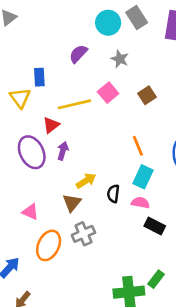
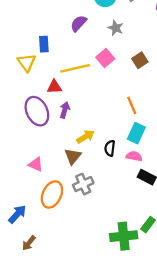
red triangle: (51, 125) -> (54, 87), turned 35

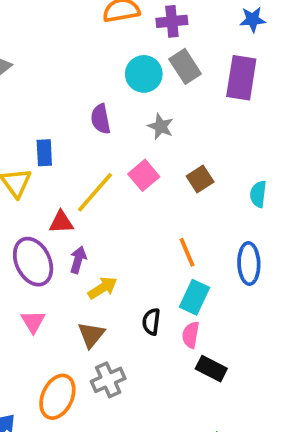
purple semicircle: (79, 23) -> (101, 119), turned -54
yellow line: (75, 68) -> (95, 192), turned -36
yellow arrow: (86, 137) -> (102, 288), moved
pink semicircle: (134, 156) -> (191, 335), turned -91
pink triangle: (36, 164) -> (33, 322), moved, turned 35

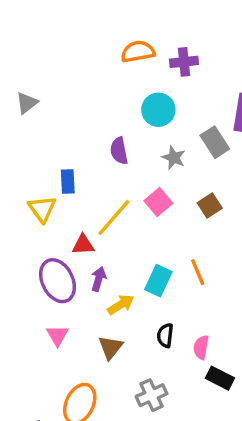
gray rectangle: (185, 66) -> (215, 142), moved
cyan rectangle: (194, 297) -> (158, 281), moved
gray cross: (108, 380) -> (152, 395), moved

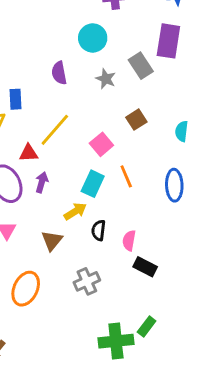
pink square: (158, 202) -> (101, 144), moved
yellow arrow: (121, 305) -> (75, 211), moved

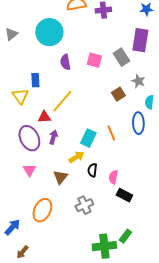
cyan circle: (93, 38) -> (49, 32), moved, size x1.4
gray star: (106, 79) -> (138, 81), moved
pink square: (101, 144) -> (94, 60), moved, turned -35
blue ellipse: (174, 185) -> (138, 123), moved

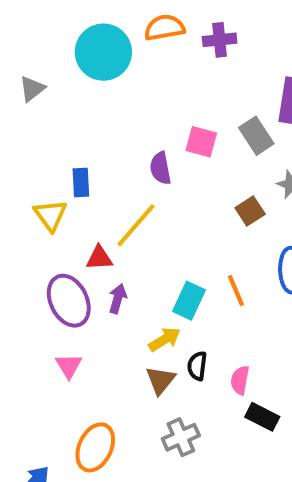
cyan circle: (49, 32) -> (103, 52), moved
purple semicircle: (65, 62) -> (160, 168), moved
brown triangle: (60, 177) -> (160, 380), moved

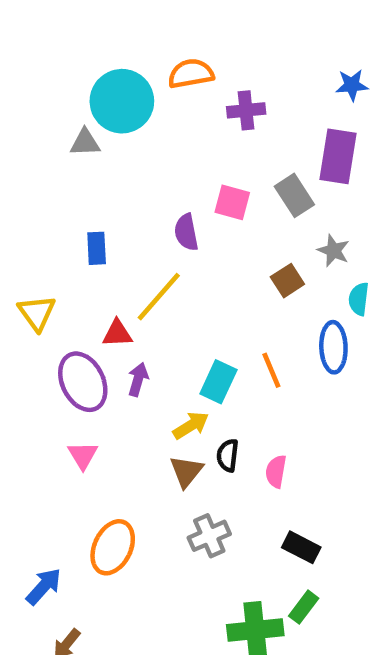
purple cross: (220, 40) -> (246, 110), moved
gray triangle: (32, 89) -> (85, 143), moved, turned 36
yellow triangle: (50, 215) -> (37, 313), moved
black rectangle: (262, 417) -> (301, 547), moved

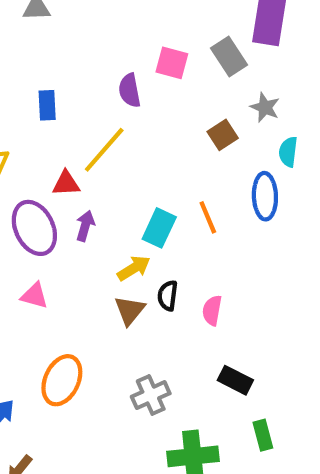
pink triangle: (83, 455) -> (34, 296), turned -44
gray cross: (209, 536) -> (151, 395), moved
green rectangle: (304, 607) -> (263, 435), moved, turned -52

